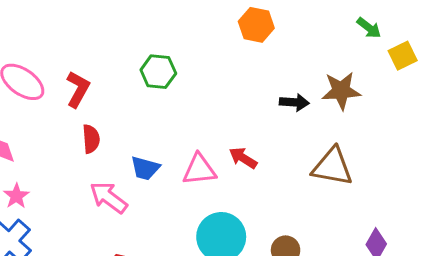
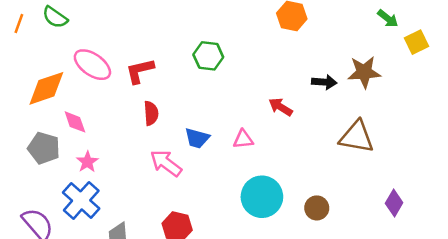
red L-shape: (78, 89) -> (140, 71), turned -132
red arrow: (243, 158) -> (281, 107), moved
pink triangle: (199, 170) -> (243, 139), size x0.7

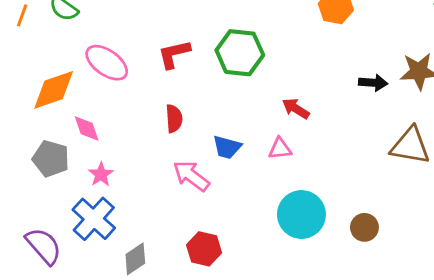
green hexagon: (208, 56) -> (240, 53), size x1.4
red L-shape: (140, 71) -> (174, 54), moved
red arrow: (281, 107) -> (296, 109), moved

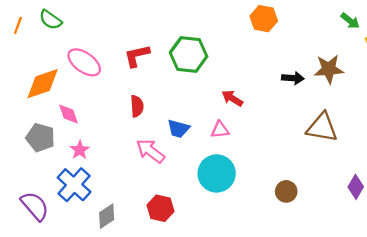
cyan circle: (301, 215) -> (217, 173), moved

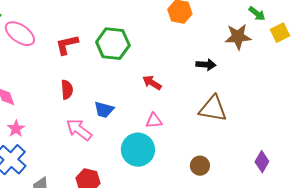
pink ellipse: (84, 62) -> (20, 34), moved
brown star: (329, 69) -> (238, 37), moved
brown triangle: (322, 127) -> (213, 109), moved
pink triangle: (220, 130) -> (154, 121), moved

